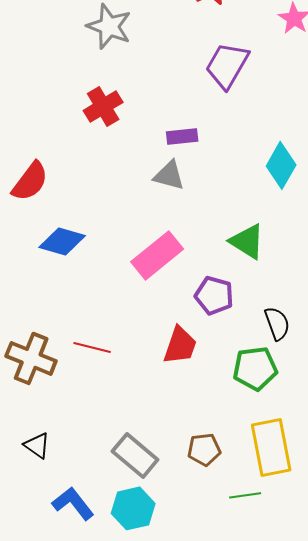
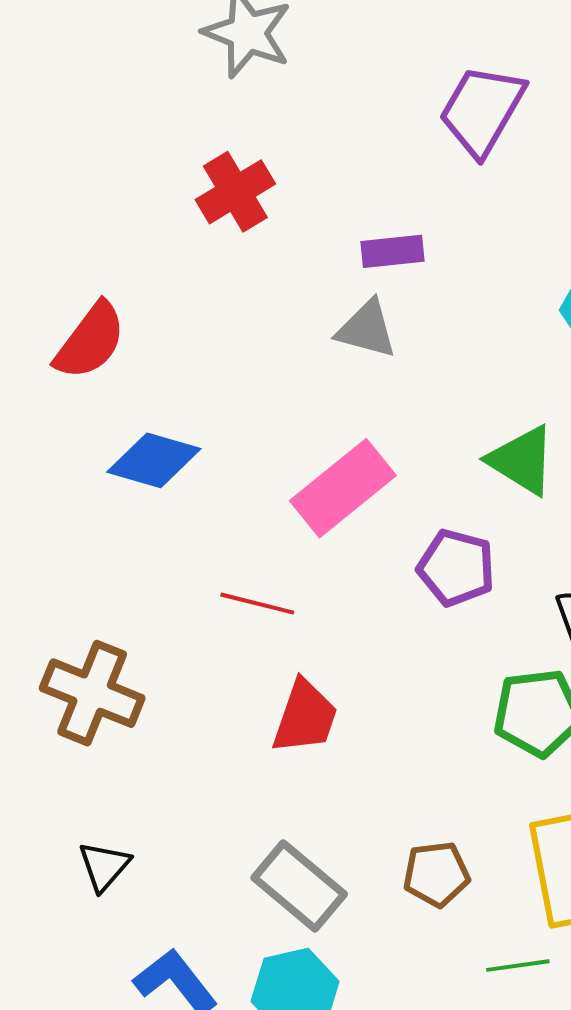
red trapezoid: (180, 345) -> (305, 717), moved
red line: (92, 347) -> (257, 604), moved
black triangle: (37, 445) -> (104, 866), turned 36

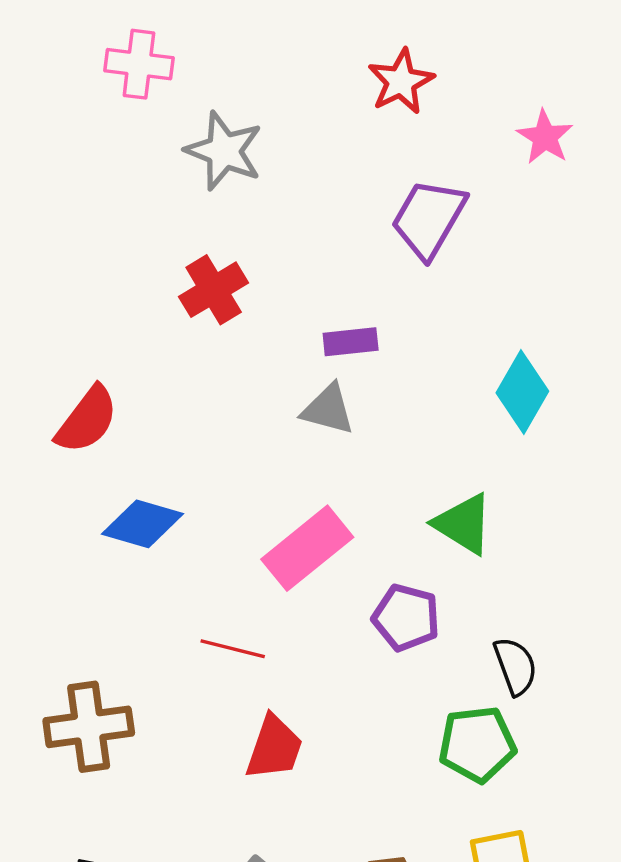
brown cross: (92, 693) -> (89, 727), turned -30

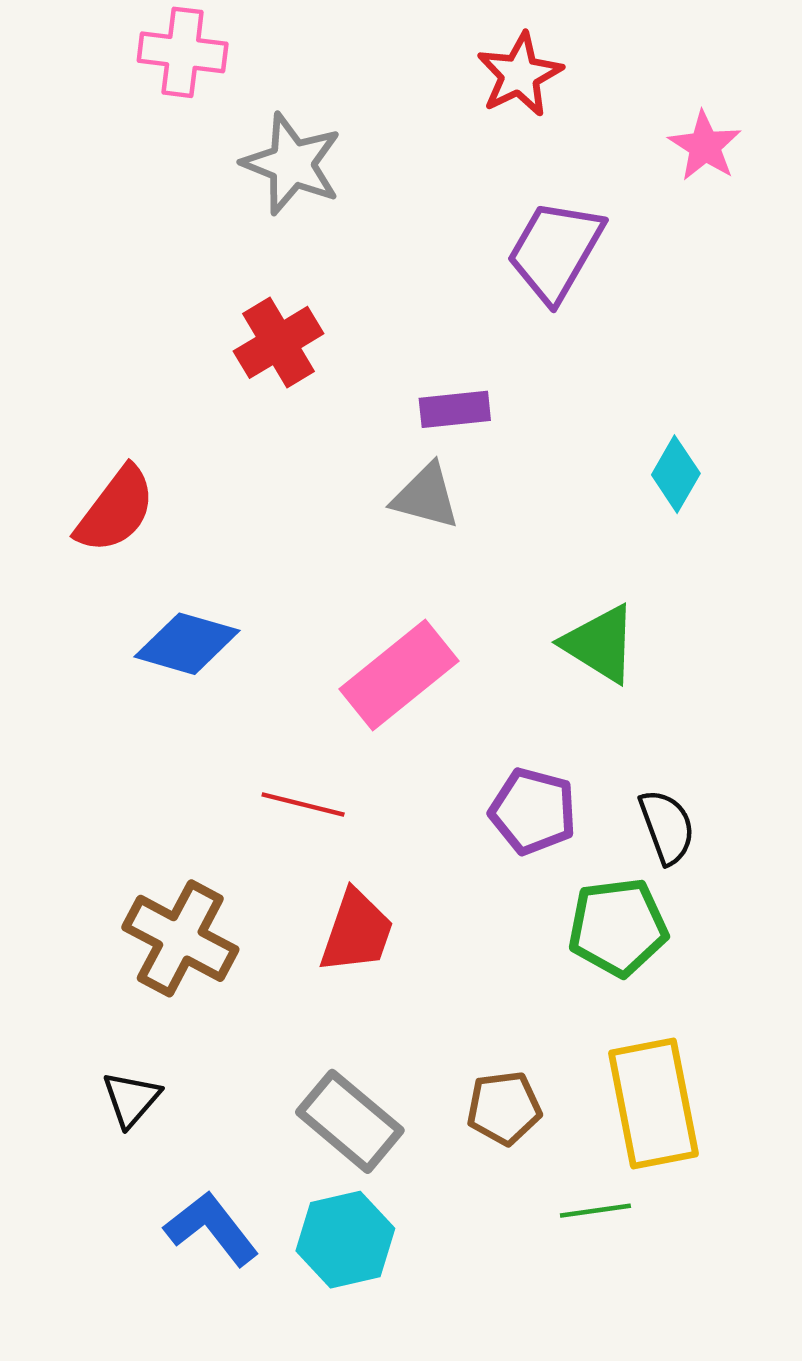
cyan diamond: (522, 392) -> (676, 474), size x0.7
purple pentagon: (406, 618) -> (533, 811), moved
brown cross: (89, 727) -> (180, 938), moved, turned 36

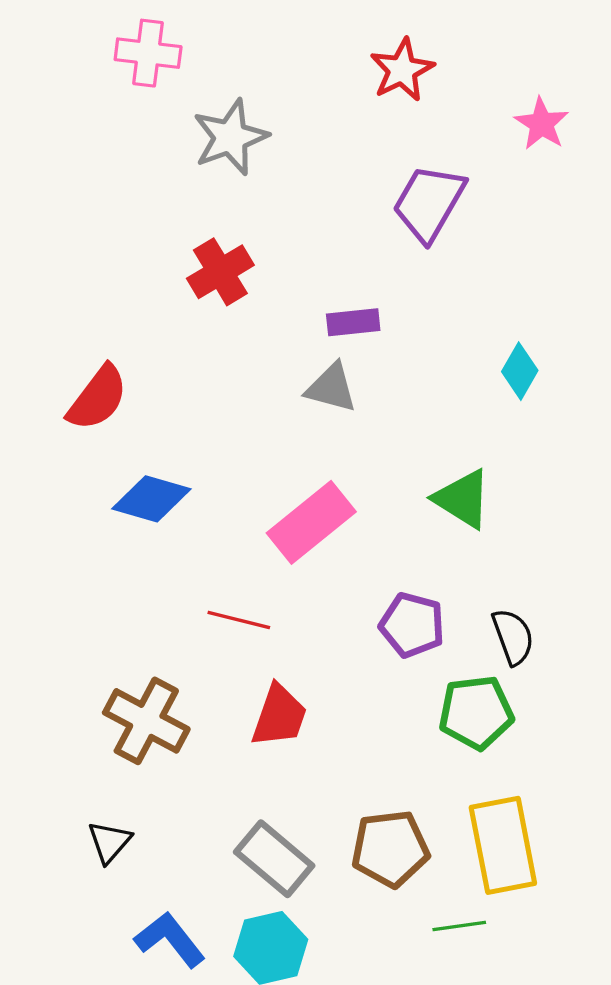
gray star: (292, 164) -> (230, 137), turned 30
brown pentagon: (504, 1108) -> (390, 849), size x1.4

